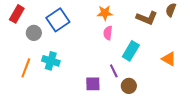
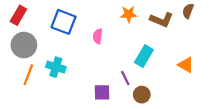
orange star: (105, 13) -> (129, 14), moved
blue square: (58, 20) -> (64, 22), turned -35
gray circle: (34, 33) -> (24, 45), moved, size x1.5
pink semicircle: (108, 33) -> (98, 36), moved

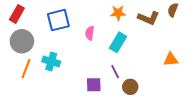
blue square: (64, 22) -> (58, 20), turned -35
cyan rectangle: (144, 56) -> (118, 42), moved
orange triangle: (186, 65) -> (171, 60), turned -35

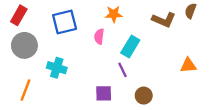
orange star: (118, 13) -> (114, 14), moved
orange line: (26, 69) -> (26, 90), moved
purple line: (115, 72) -> (123, 70), moved

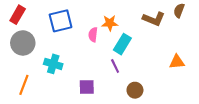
orange star: (114, 14) -> (110, 23), moved
purple square: (104, 93) -> (87, 87), moved

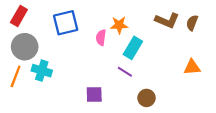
brown semicircle: (179, 10) -> (192, 23), moved
cyan cross: (53, 64) -> (42, 71), moved
purple line: (115, 66) -> (125, 72), turned -32
orange line: (24, 85) -> (16, 76), moved

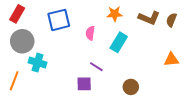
orange star: (119, 25) -> (115, 14), moved
purple line: (125, 72) -> (96, 67), moved
orange line: (16, 76) -> (14, 81), moved

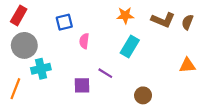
blue square: (59, 20) -> (64, 22), size x0.7
pink semicircle: (90, 33) -> (84, 41), moved
cyan cross: (37, 63) -> (41, 69), turned -30
purple square: (84, 84) -> (82, 85), moved

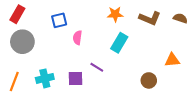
brown semicircle: (187, 22) -> (180, 18), moved, turned 88
cyan cross: (41, 69) -> (45, 78), moved
brown circle: (143, 95) -> (149, 80), moved

